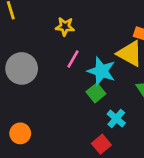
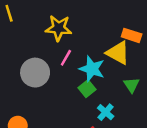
yellow star: (65, 27) -> (59, 28), size x1.5
gray circle: (22, 68) -> (35, 73), moved

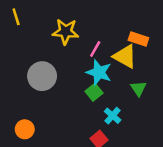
pink line: (66, 58) -> (95, 49), moved

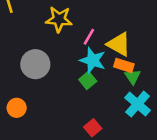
orange rectangle: (138, 39) -> (124, 65), moved
cyan cross: (113, 116) -> (138, 104), moved, size x1.5
orange circle: (25, 129) -> (17, 108), moved

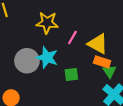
cyan star: (93, 60) -> (47, 58), moved
green square: (88, 80) -> (71, 74), turned 32

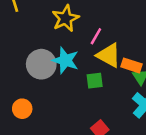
yellow star: (47, 23) -> (65, 18), turned -30
yellow triangle: (98, 44) -> (109, 55), moved

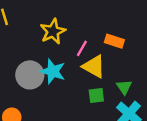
orange rectangle: (132, 65) -> (114, 41), moved
green square: (95, 81) -> (96, 95), moved

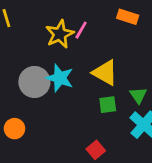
orange rectangle: (114, 41) -> (128, 17), moved
pink line: (82, 48) -> (81, 30), moved

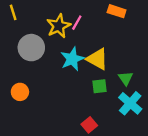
cyan star: (60, 78) -> (72, 59), moved, turned 30
gray circle: (34, 82) -> (31, 48), moved
orange circle: (14, 129) -> (20, 92), moved

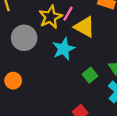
yellow triangle: (97, 59) -> (84, 27), moved
green square: (100, 86) -> (90, 75), turned -32

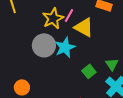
gray circle: (24, 38) -> (44, 45), moved
orange circle: (13, 81) -> (22, 87), moved

